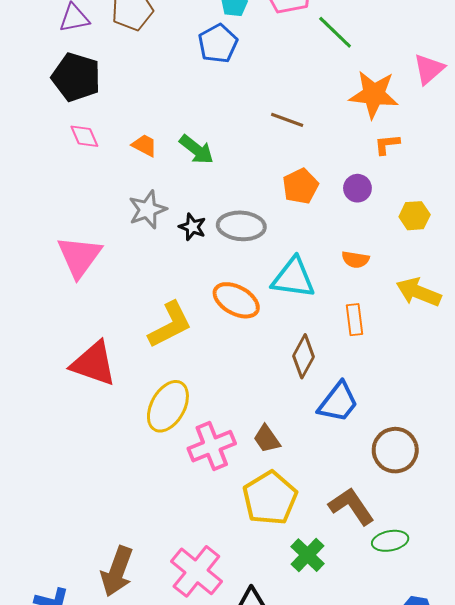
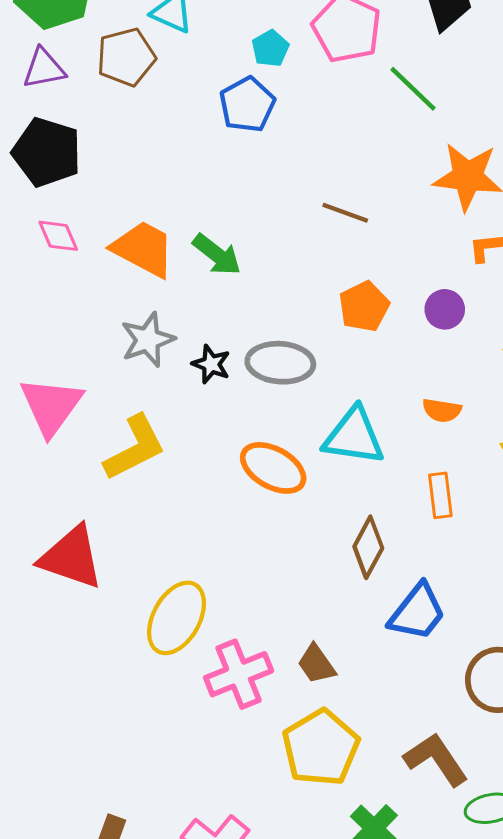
orange trapezoid: (144, 145) -> (143, 249), size x1.8
yellow L-shape: (170, 325) -> (135, 448), moved

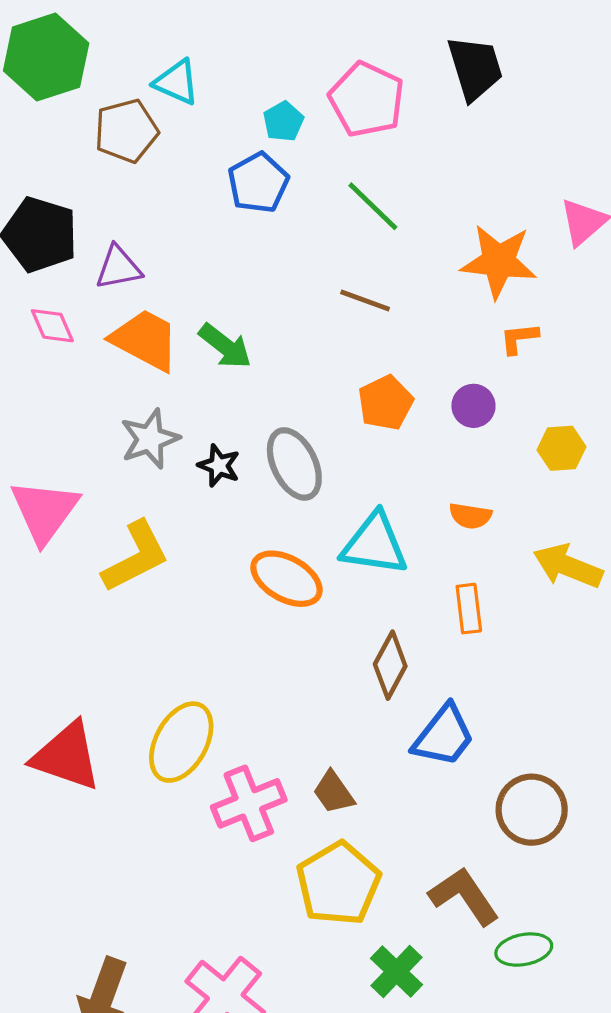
purple triangle: (44, 69) -> (118, 268), moved
green line: (413, 89) -> (373, 206), moved
gray ellipse: (280, 363) -> (294, 464), turned 60
red triangle: (71, 557) -> (67, 756), moved

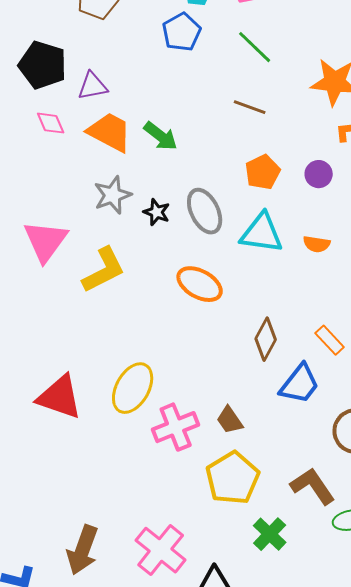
cyan triangle: (374, 544) -> (262, 233), moved
orange rectangle: (469, 609) -> (330, 340), moved, turned -36

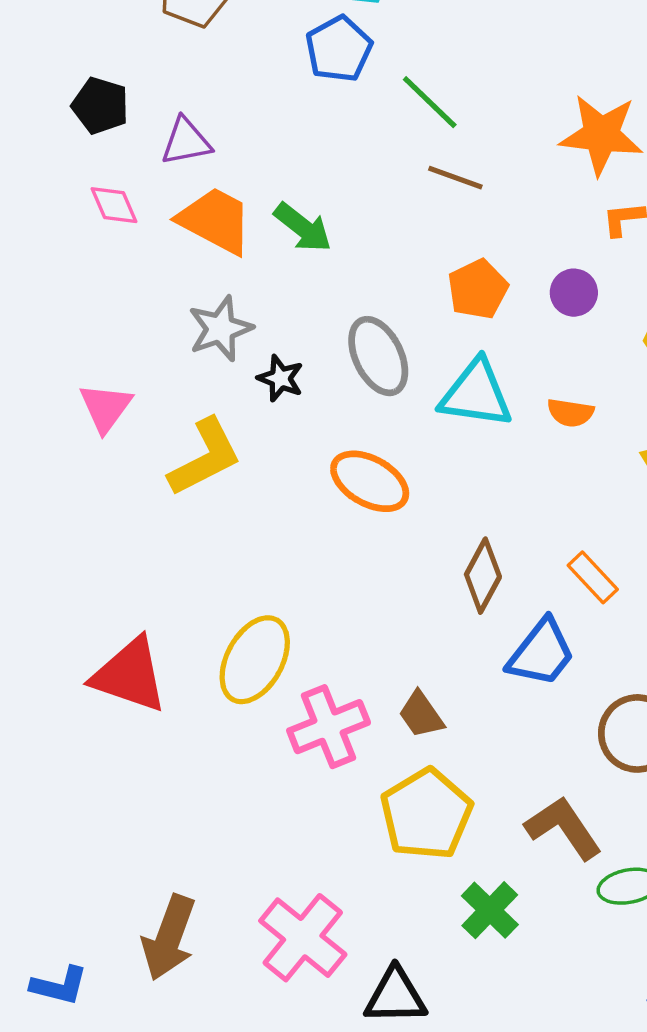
green line: (255, 47) -> (430, 102), moved
black pentagon: (43, 65) -> (100, 106), size x0.7
black star: (157, 212) -> (280, 378), moved
pink triangle: (46, 241) -> (105, 408), size x0.7

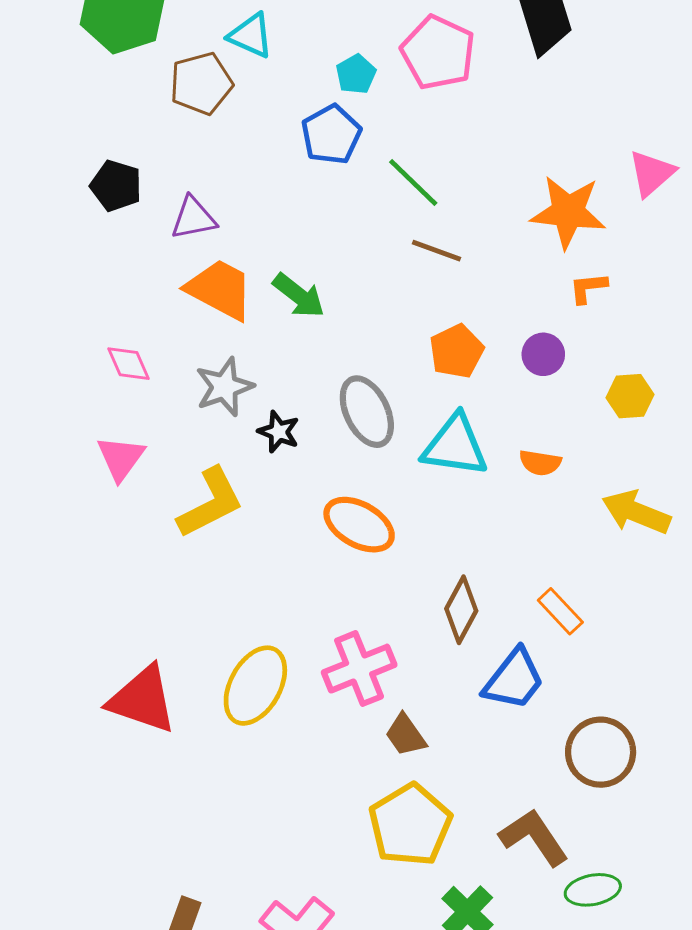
pink diamond: (114, 205) -> (128, 364), moved
pink cross: (329, 727) -> (359, 669), moved

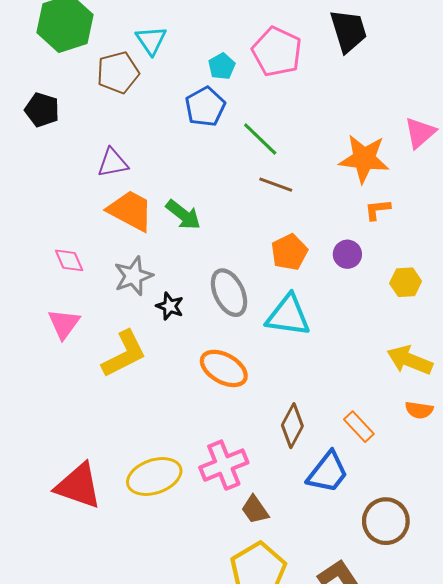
cyan triangle: (251, 35) -> (151, 40), turned 32
black pentagon: (116, 186) -> (42, 110), moved
orange semicircle: (540, 463) -> (419, 410), moved
yellow ellipse: (255, 686) -> (154, 476), turned 42

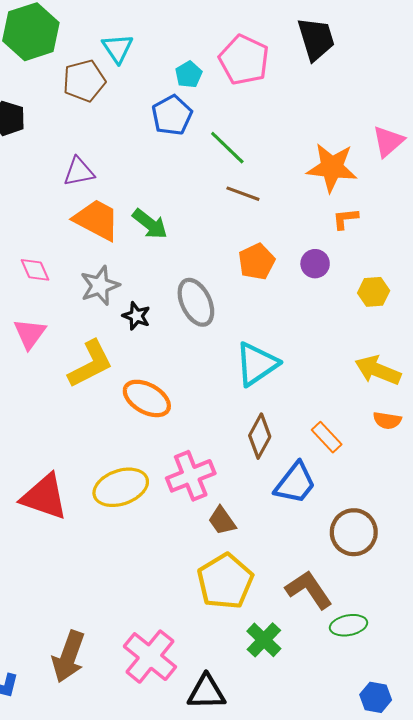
cyan triangle: (288, 315) -> (257, 364), moved, turned -42
orange ellipse: (224, 368) -> (147, 398), moved

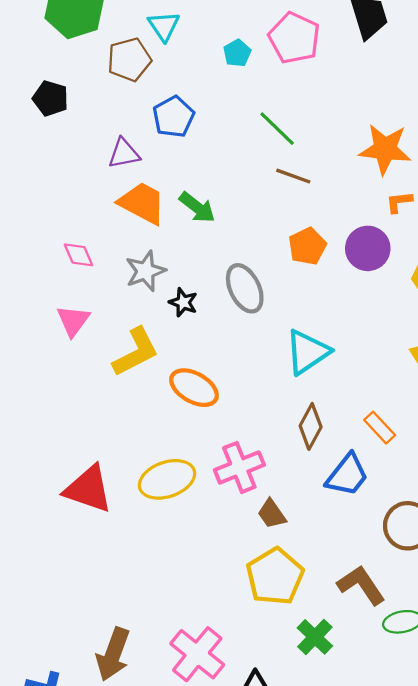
blue pentagon: (172, 115) -> (173, 117), moved
purple circle: (315, 264) -> (368, 248), size x1.5

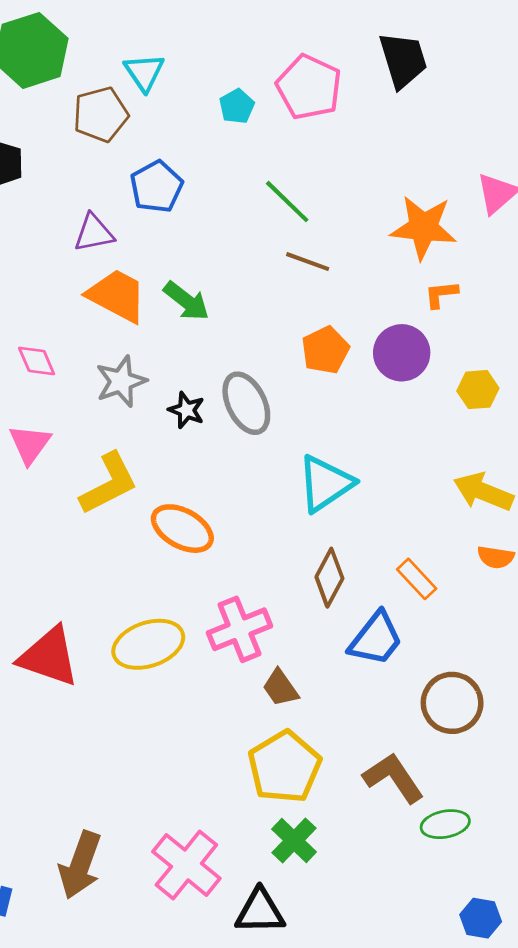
black star: (183, 302) -> (186, 410), moved
green cross: (315, 637) -> (294, 840), moved

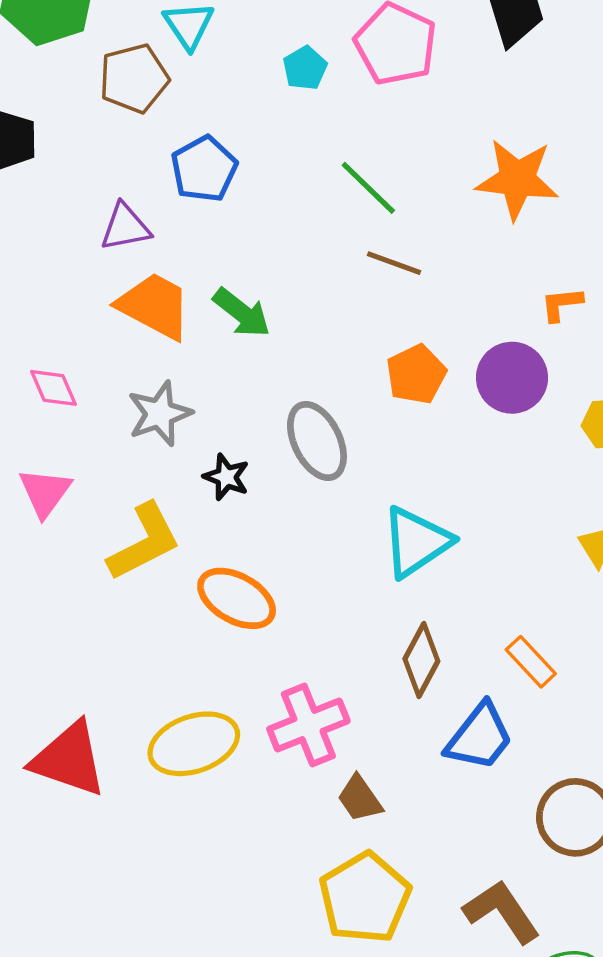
orange star: (423, 227) -> (517, 179), moved
black star: (186, 410) -> (226, 477), moved

